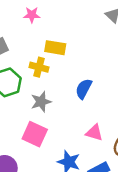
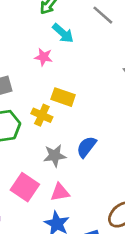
gray star: (41, 102) -> (55, 156), moved
pink triangle: (94, 133) -> (60, 192), moved, turned -36

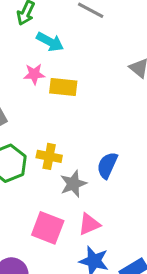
yellow rectangle: (63, 97) -> (63, 87), moved
yellow cross: (42, 115) -> (49, 156), moved

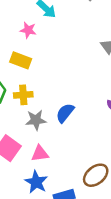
yellow rectangle: (63, 87) -> (21, 60), moved
yellow cross: (49, 156) -> (23, 95), turned -30

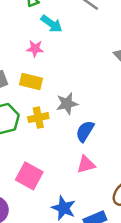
gray star: (36, 120) -> (67, 104), moved
pink triangle: (40, 154) -> (86, 164), moved

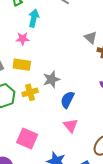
cyan arrow: (52, 24) -> (34, 18), turned -108
pink triangle: (86, 164) -> (71, 126), turned -49

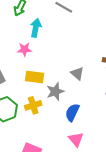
gray triangle: (91, 38) -> (77, 73), moved
yellow rectangle: (22, 65) -> (35, 77), moved

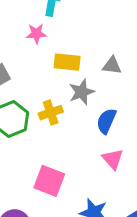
gray triangle: (77, 73) -> (112, 66), turned -32
yellow rectangle: (35, 77) -> (67, 62), moved

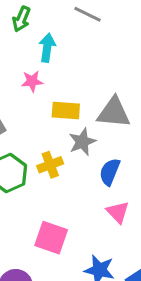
gray triangle: (112, 66) -> (114, 113), size x1.6

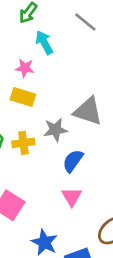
cyan arrow: (47, 48) -> (44, 42), turned -50
yellow rectangle: (66, 110) -> (23, 97), moved

